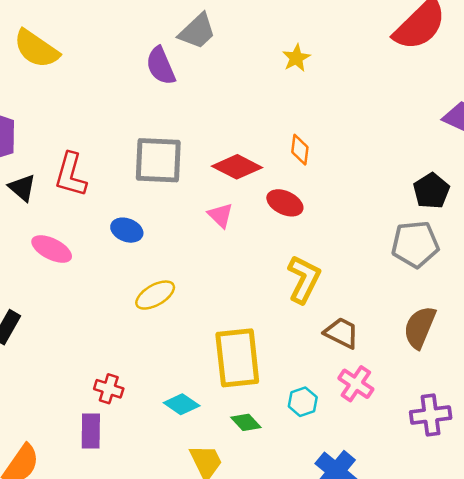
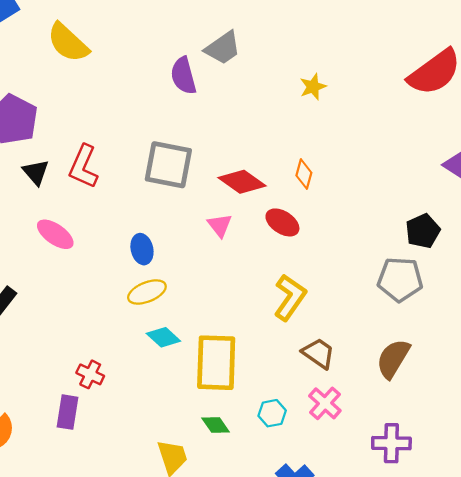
blue ellipse: (127, 230) -> (142, 249), moved, turned 48
cyan diamond: (182, 404) -> (163, 337), moved

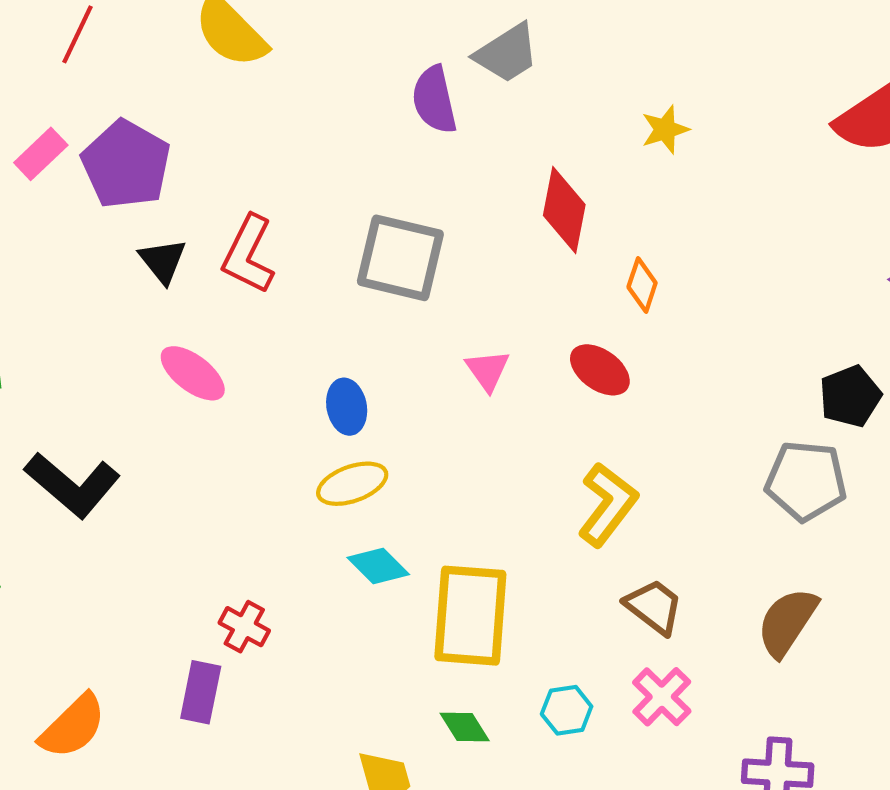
red diamond: (242, 182) -> (564, 210), moved, turned 63

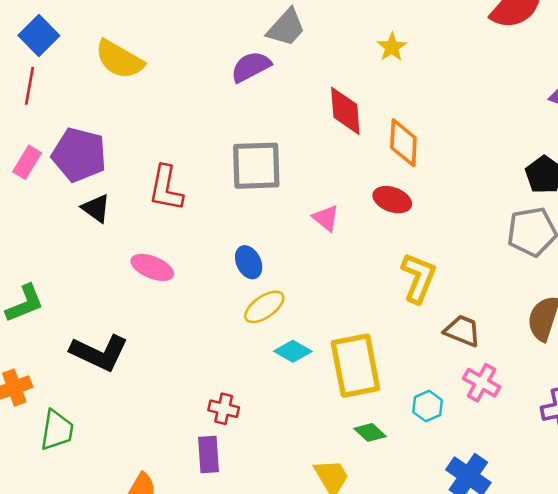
purple semicircle: (434, 100) -> (251, 67), turned 90
black triangle: (163, 261) -> (96, 208), moved
orange diamond: (642, 285) -> (403, 143), size x1.5

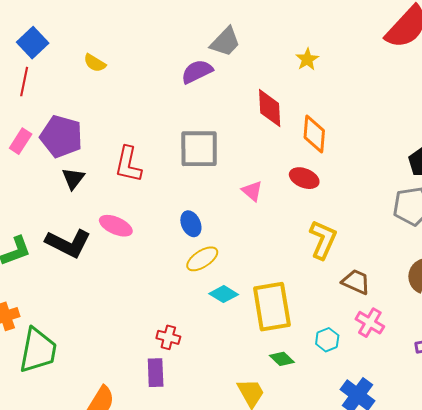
yellow semicircle: (119, 59) -> (95, 63), size x0.6
black triangle: (96, 208) -> (73, 178), turned 30
black L-shape: (99, 353) -> (68, 243), moved
green trapezoid: (57, 430) -> (38, 350), size x1.4

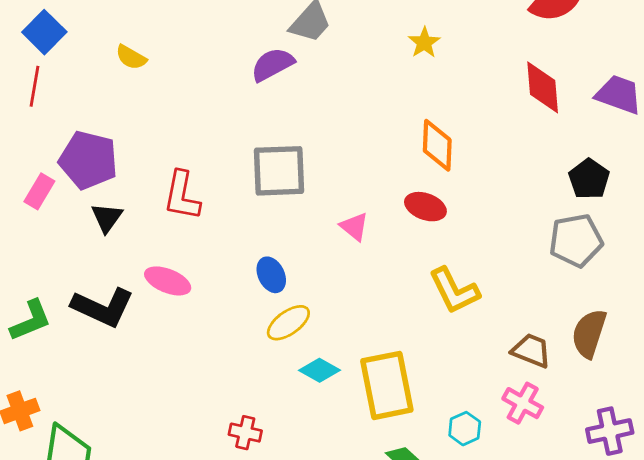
red diamond: (270, 108) -> (543, 87), moved
pink rectangle: (21, 141) -> (39, 191), moved
yellow L-shape: (323, 240) -> (454, 291), turned 132
brown trapezoid: (356, 282) -> (531, 351), moved

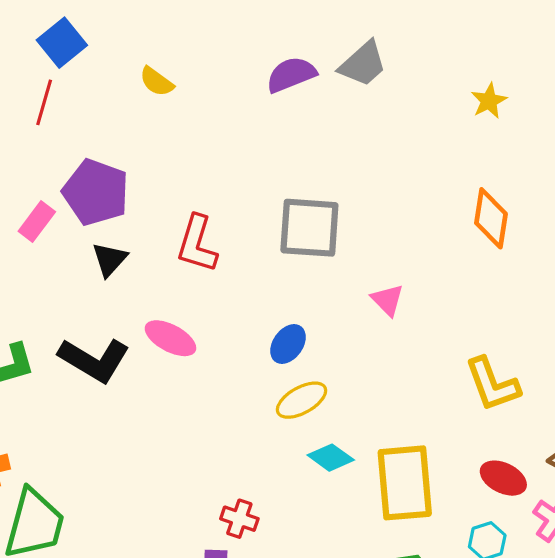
purple semicircle: (273, 64) -> (291, 75), moved
red ellipse: (425, 207) -> (503, 478), moved
blue ellipse: (271, 275) -> (288, 344), turned 56

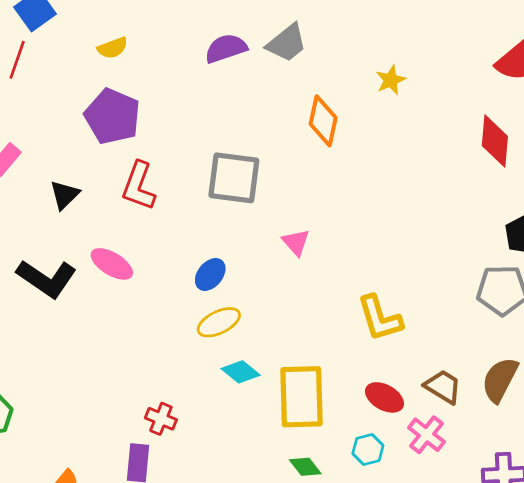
yellow semicircle: (157, 82) -> (113, 48), turned -60
purple pentagon: (96, 192) -> (112, 116), moved
orange diamond: (491, 218) -> (323, 121), moved

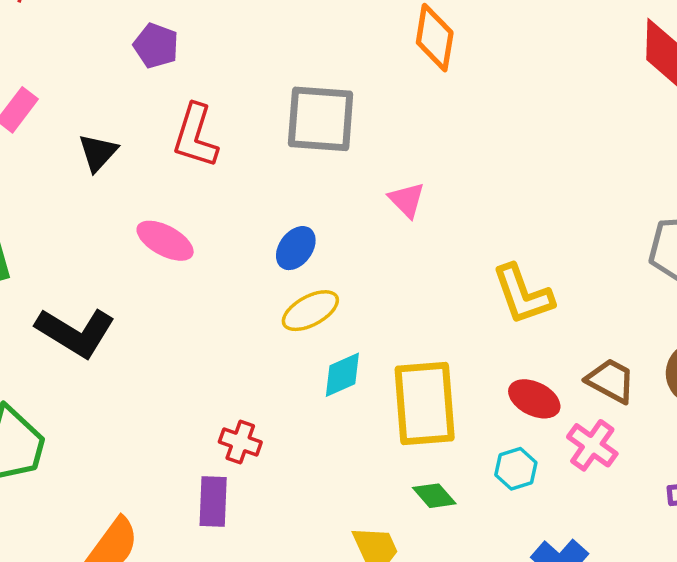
purple pentagon: (112, 116) -> (156, 46), size x0.6
black L-shape: (47, 278) -> (75, 332), moved
cyan diamond: (241, 372) -> (342, 375), turned -60

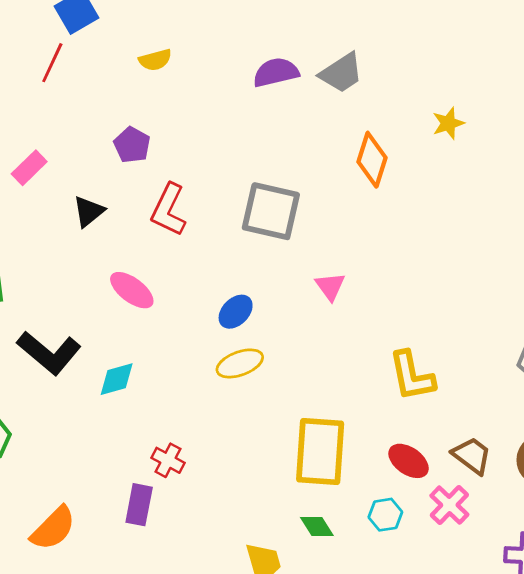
purple pentagon: (156, 46) -> (132, 145), moved
cyan diamond: (342, 375) -> (117, 379), moved

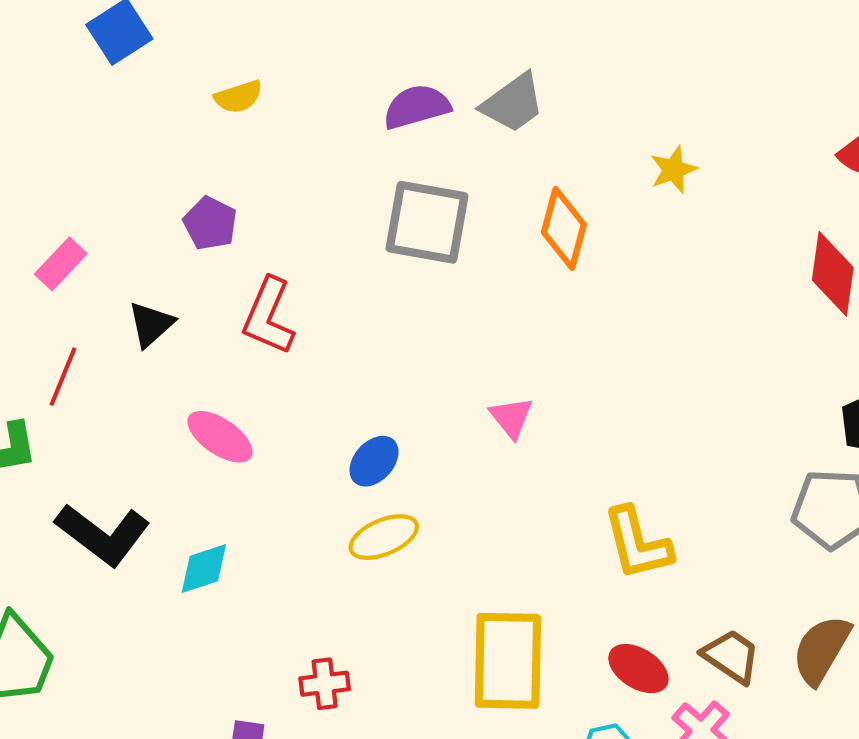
red line: (52, 63) -> (63, 377), moved
gray square: (271, 211) -> (427, 222), moved
red cross: (168, 460) -> (325, 684), moved, turned -32

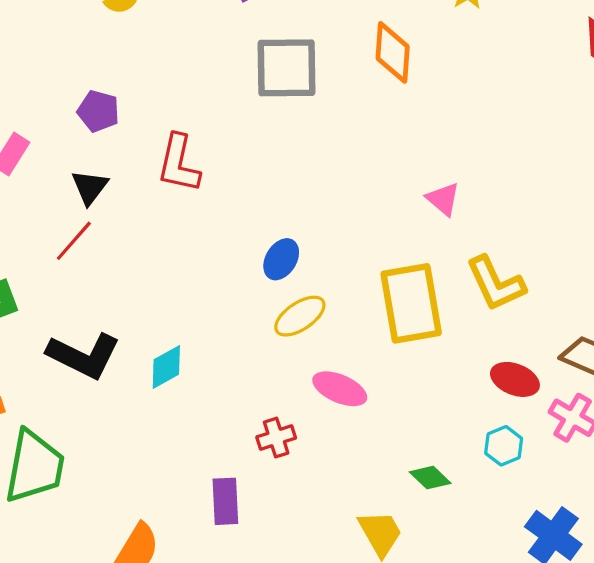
purple pentagon: (210, 223) -> (98, 111), moved
red line: (63, 377) -> (74, 241), moved, turned 30
pink triangle: (511, 417) -> (443, 199), moved
pink ellipse: (220, 437) -> (340, 389), moved
yellow rectangle: (508, 661) -> (411, 303), moved

